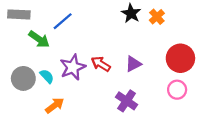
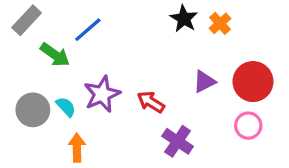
gray rectangle: (19, 14) -> (27, 20), turned -50
red arrow: (101, 64) -> (151, 102), moved
purple triangle: (133, 64) -> (204, 82), moved
orange arrow: (55, 105) -> (77, 148), turned -54

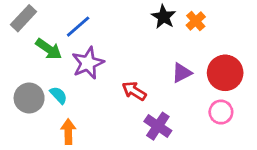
purple star: (102, 94) -> (88, 63), moved

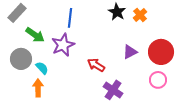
blue line: (78, 27) -> (70, 18), moved, turned -42
gray circle: (29, 98) -> (21, 59), moved
orange arrow: (68, 132) -> (38, 88), moved

